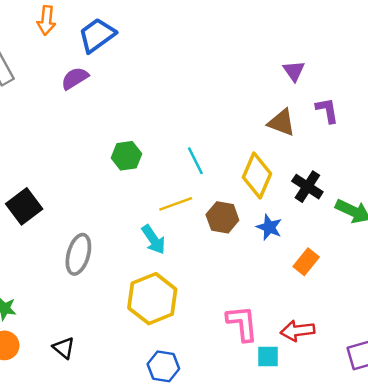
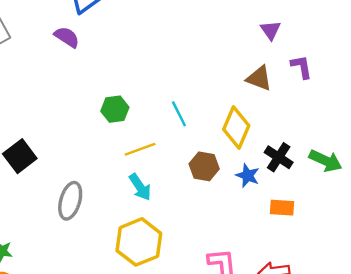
purple semicircle: (75, 78) -> (67, 37), turned 65
black cross: (307, 187) -> (279, 157), moved
yellow line: (176, 204) -> (140, 149), moved
orange rectangle: (306, 262) -> (282, 208), turned 55

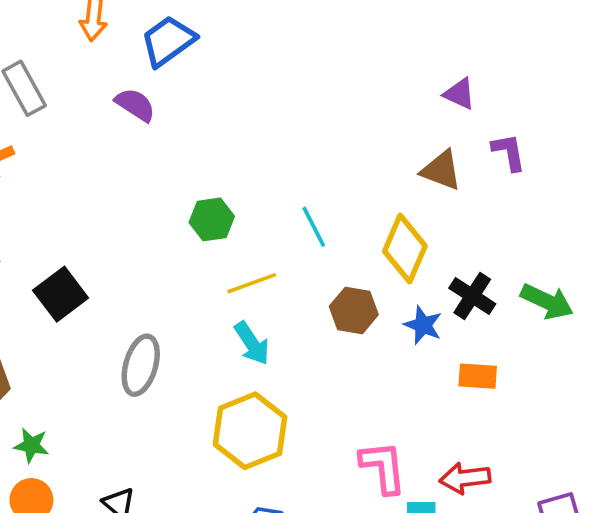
purple triangle: (271, 30) -> (459, 94), turned -30

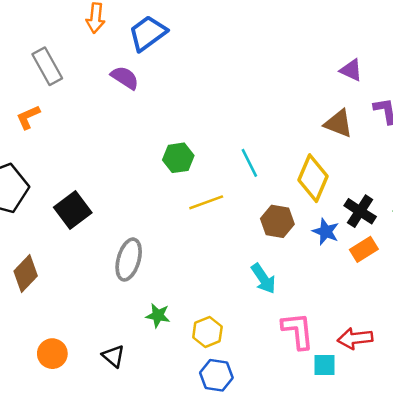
cyan arrow: (252, 343) -> (263, 279), moved
orange rectangle: (478, 376) -> (364, 249), moved, turned -36
yellow hexagon: (250, 431) -> (207, 332), moved, size x0.6
green star: (31, 445) -> (158, 315), moved

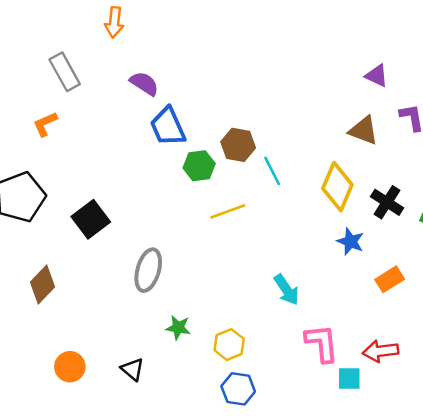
blue trapezoid: (148, 33) -> (168, 127), moved, turned -78
black cross: (360, 211) -> (387, 202), moved
brown hexagon: (277, 221) -> (238, 145), moved
orange rectangle: (364, 249) -> (390, 279), moved

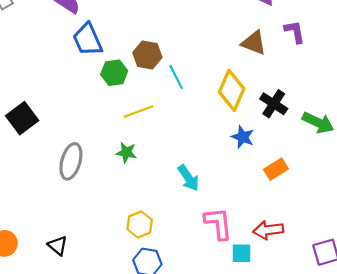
green star: (178, 328) -> (126, 152), moved

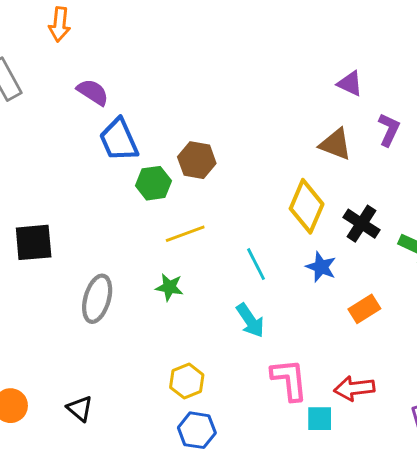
purple L-shape: (295, 32) -> (389, 130), turned 35
cyan line: (176, 77) -> (256, 264), moved
black square: (22, 118) -> (34, 242), turned 32

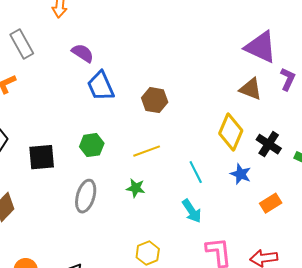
purple triangle: (350, 83) -> (261, 47), size x1.8
green hexagon: (153, 183) -> (92, 145), moved

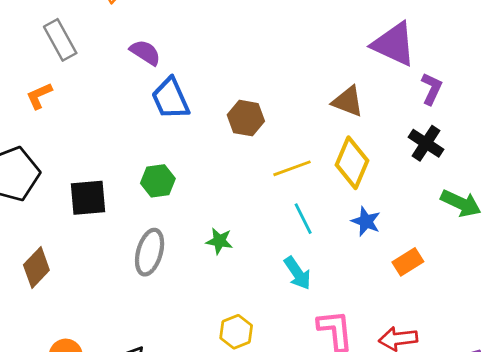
brown triangle: (251, 89) -> (348, 101), moved
black cross: (269, 144) -> (426, 143), moved
yellow line: (147, 151) -> (292, 168), moved

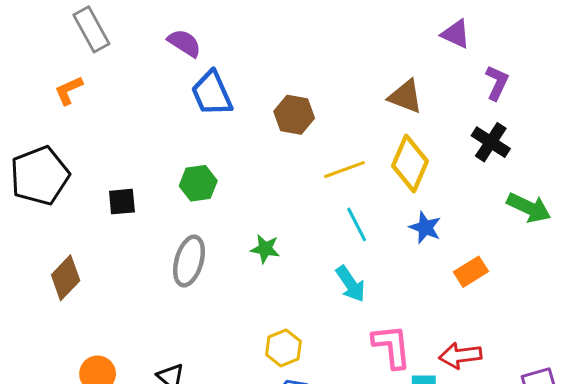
purple triangle: (394, 44) -> (456, 34), size x0.6
black square: (88, 198) -> (122, 202), size x0.7

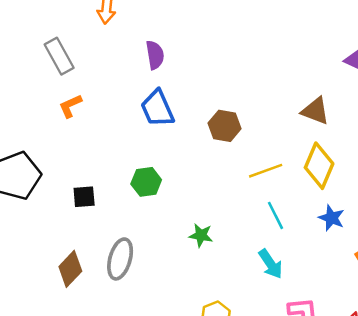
purple semicircle: (184, 43) -> (155, 55), moved, turned 48
orange L-shape: (69, 90) -> (70, 106), moved
gray ellipse: (189, 261) -> (120, 259), moved
brown diamond: (66, 278) -> (70, 269), moved

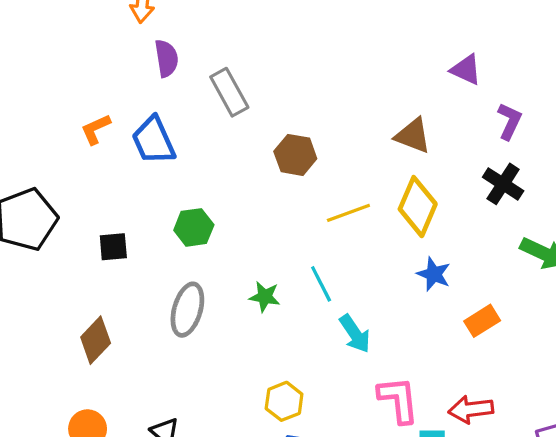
purple semicircle: (155, 55) -> (166, 58), moved
gray rectangle: (59, 56) -> (229, 92), moved
blue trapezoid: (157, 108) -> (154, 140), moved
cyan line: (276, 215) -> (321, 284), moved
gray ellipse: (120, 259) -> (187, 310), moved

